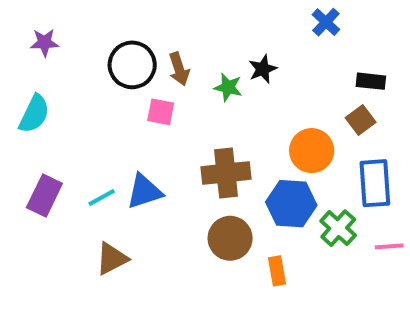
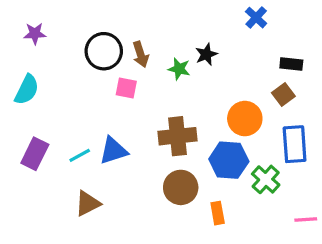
pink line: (389, 246) -> (306, 220), moved

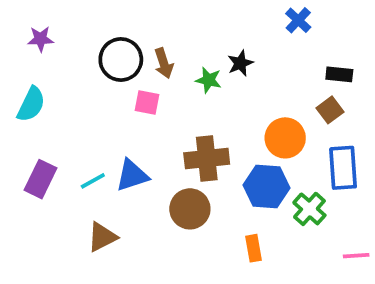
brown circle: (181, 187) -> (190, 209), moved

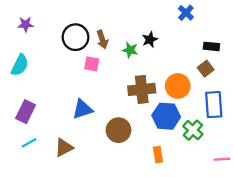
brown cross: (207, 158) -> (142, 89), moved
cyan line: (93, 181) -> (29, 143), moved

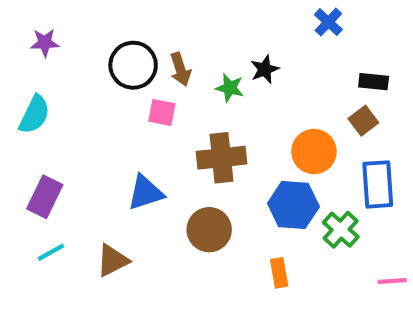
brown cross: (142, 89) -> (221, 158), moved

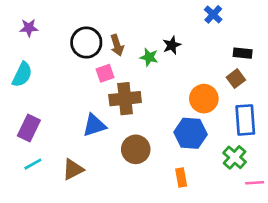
pink square: (162, 112) -> (105, 73), turned -30
brown cross: (221, 158) -> (125, 99), moved
green cross: (341, 230) -> (235, 157), moved

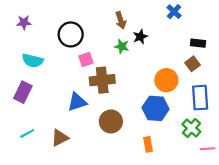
brown arrow: (117, 45) -> (121, 20), moved
cyan semicircle: (22, 75) -> (33, 61), moved, turned 78
purple rectangle: (29, 128) -> (23, 92), moved

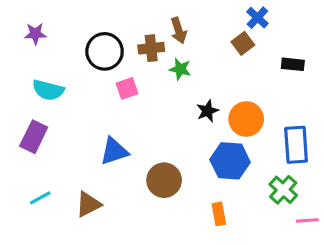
black star: (140, 37) -> (208, 111), moved
brown square: (192, 64) -> (243, 43), moved
brown cross: (102, 80) -> (151, 48), moved, size x0.7

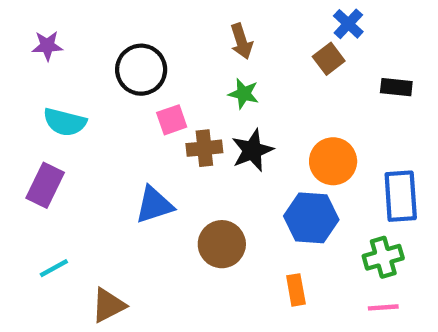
brown cross: (151, 48) -> (204, 148), moved
black star: (208, 111) -> (252, 150), moved, size x1.4
green cross: (283, 190) -> (383, 257), turned 32
brown triangle: (88, 204) -> (108, 305), moved
pink line: (307, 220) -> (383, 307), moved

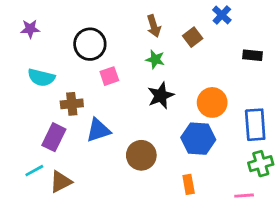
brown square: (329, 59) -> (193, 37), moved
brown cross: (204, 148) -> (72, 104), moved
purple rectangle: (45, 185) -> (54, 137), moved
green cross: (383, 257) -> (261, 164), moved
brown triangle: (108, 305) -> (61, 182), moved

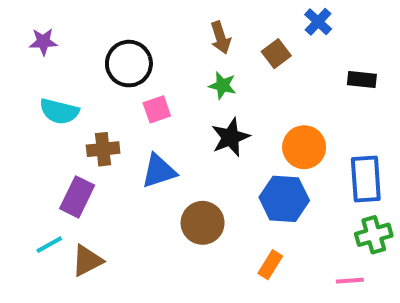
blue triangle: (98, 130) -> (159, 171), moved
orange rectangle: (189, 184) -> (270, 265), turned 42

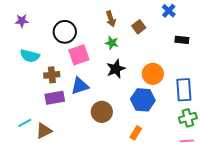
blue cross: (318, 22) -> (169, 11), moved
pink square: (157, 109) -> (79, 55), size x1.5
purple rectangle: (77, 197) -> (55, 98), moved, turned 54
pink line: (350, 281) -> (187, 141), moved

